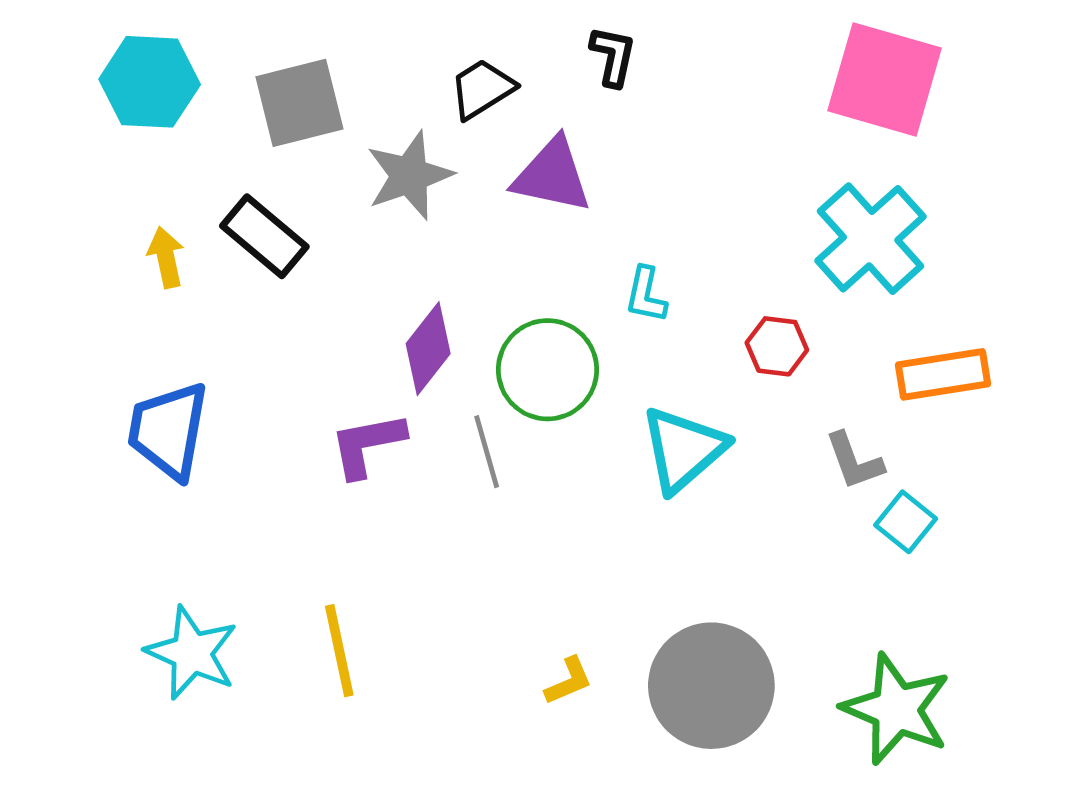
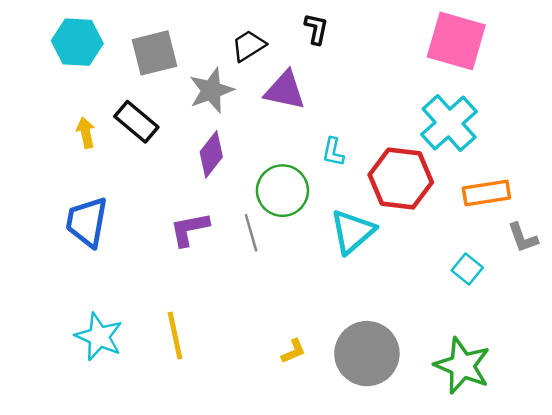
red hexagon: (777, 346) -> (401, 179), size x2.0
purple diamond: (428, 349) -> (211, 154), moved
gray L-shape: (854, 461) -> (523, 238), moved

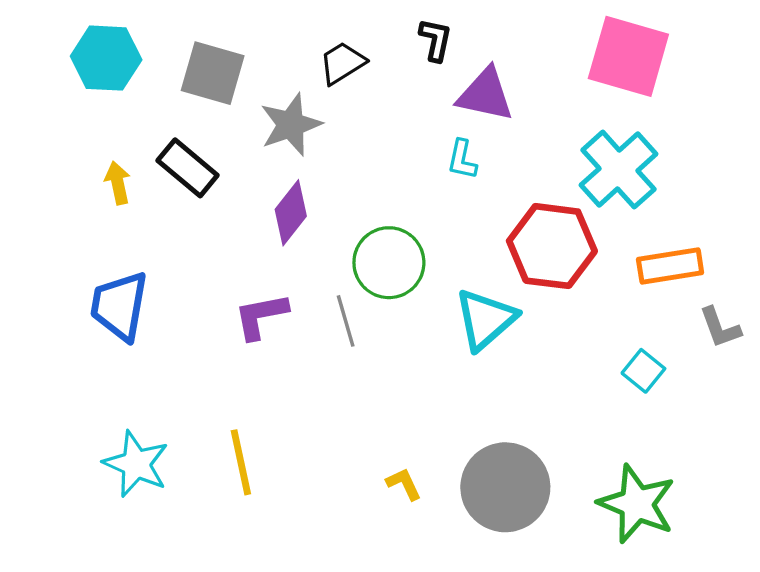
gray square: (155, 53) -> (213, 73), turned 30
purple triangle: (285, 90) -> (485, 95), moved
cyan L-shape: (333, 152) -> (462, 160), moved
yellow L-shape: (293, 351) -> (404, 484), turned -92

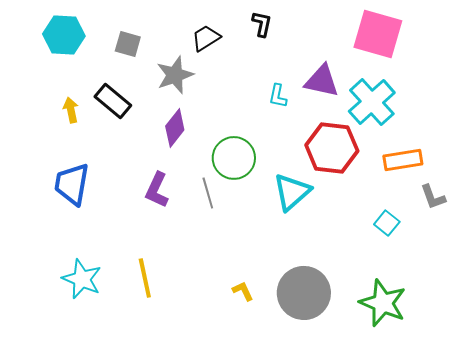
gray square: (213, 73) -> (128, 44), size x0.7
purple triangle: (485, 95) -> (322, 81), moved
purple L-shape: (261, 316) -> (157, 190), turned -54

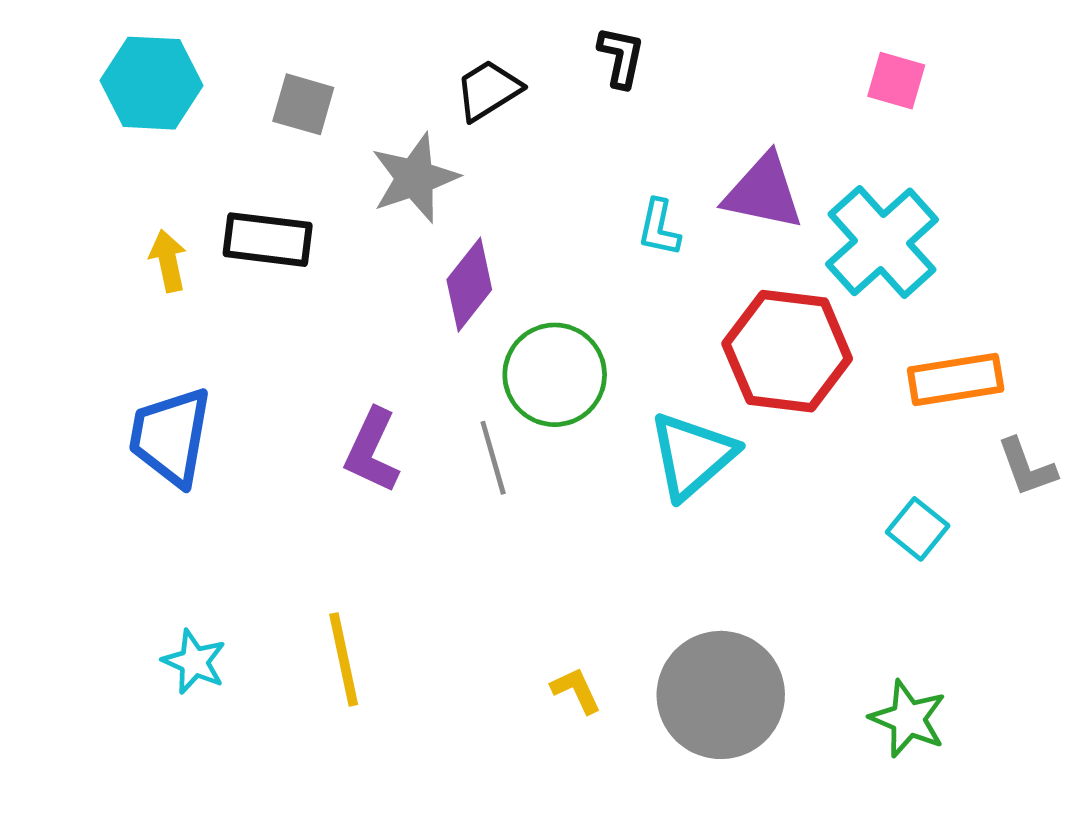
pink square: (378, 34) -> (896, 81), size x0.5
black rectangle: (113, 101) -> (268, 240), turned -33
purple diamond: (175, 128) -> (469, 285), moved
cyan star: (82, 279) -> (194, 662), size x0.7
green star: (383, 303) -> (908, 719), size x0.7

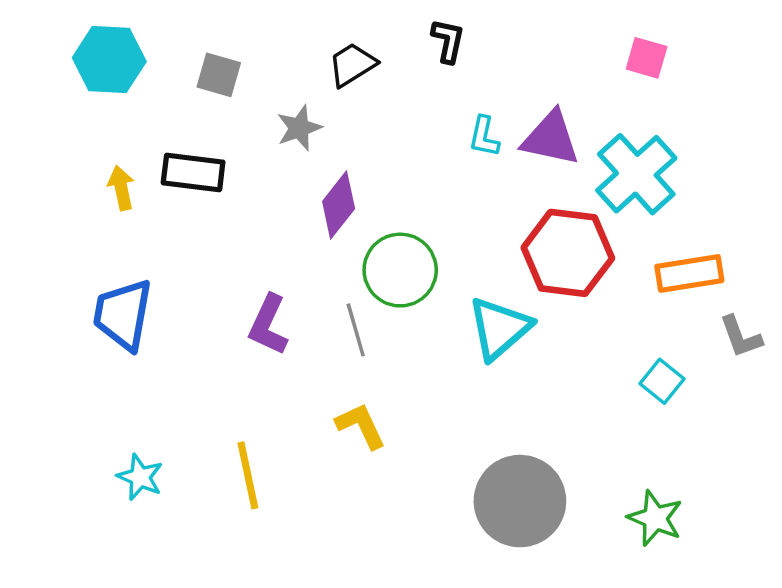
gray star: (415, 178) -> (299, 128), size x0.7
cyan L-shape: (659, 228) -> (484, 137), moved
yellow L-shape: (576, 690) -> (361, 426), moved, size x1.4

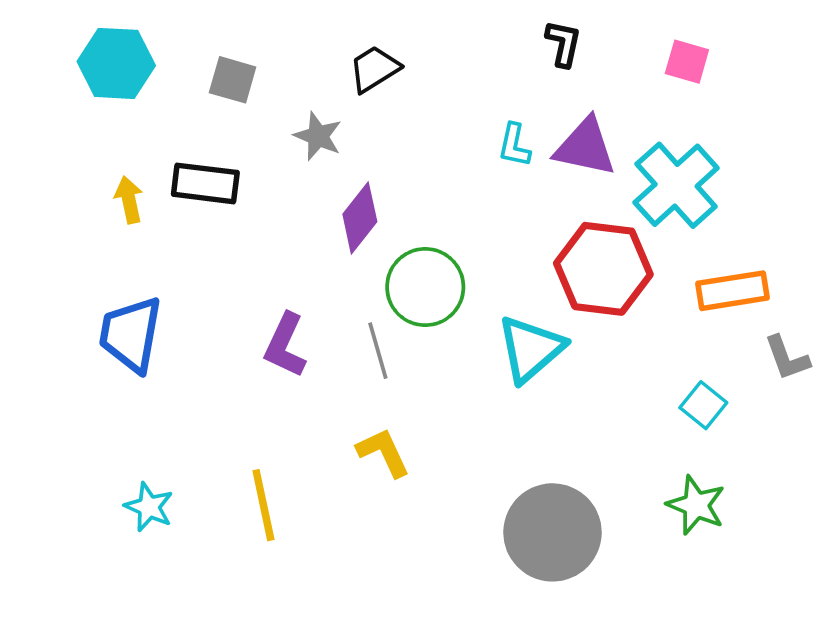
black L-shape: (448, 41) -> (563, 43), moved
gray star: (299, 128) -> (318, 136), turned -30
green star: (655, 518) -> (696, 505), moved

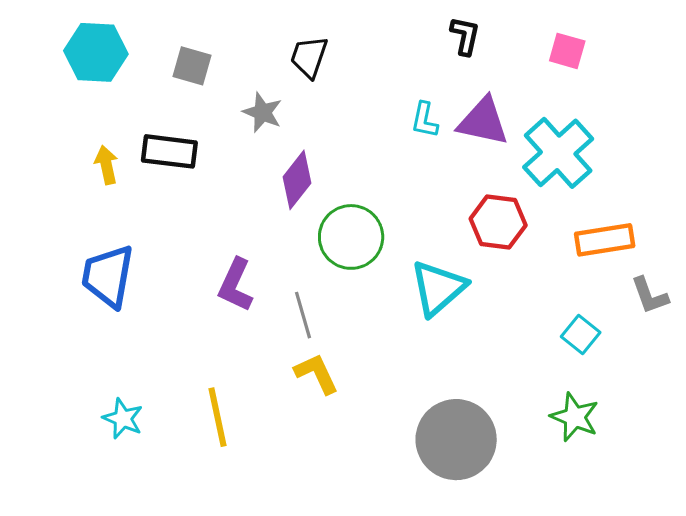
black trapezoid: (374, 69) -> (309, 57), turned -39
red hexagon: (603, 269) -> (498, 222), size x0.7
gray line: (378, 351) -> (303, 315), moved

